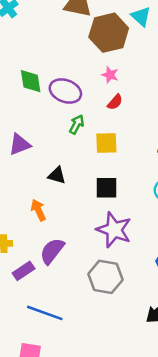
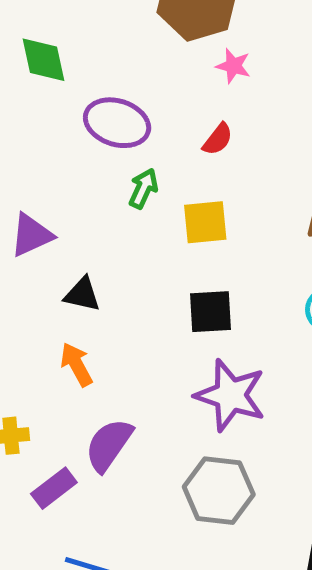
pink star: (110, 75) -> (233, 66), moved
green diamond: (31, 81) -> (43, 60), moved
black triangle: (57, 175) -> (82, 294), moved

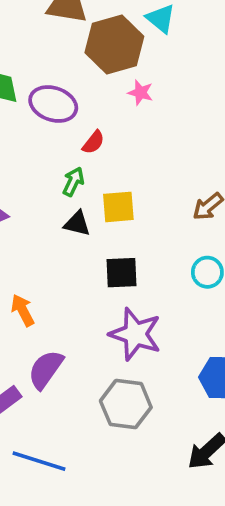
purple ellipse: (117, 123) -> (53, 104), moved
red semicircle: (218, 139) -> (93, 142), moved
black triangle: (82, 294) -> (77, 224), moved

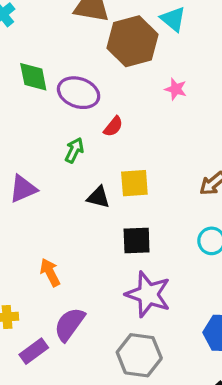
pink star: (140, 93) -> (176, 89), moved
green arrow: (73, 182) -> (74, 150), moved

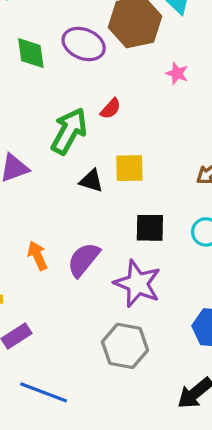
purple ellipse: (79, 93) -> (84, 44), moved
green arrow: (74, 150) -> (69, 131), size x1.8
black square: (137, 240) -> (150, 228), moved
purple semicircle: (69, 324) -> (84, 260), moved

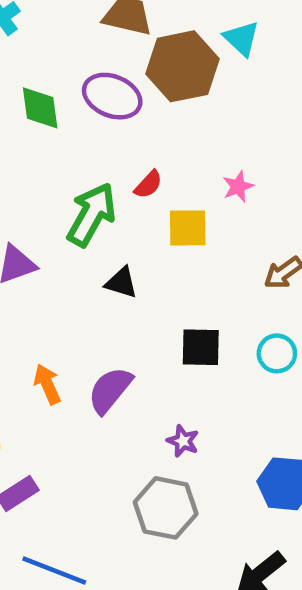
pink star: (177, 73) -> (238, 186), moved, turned 30
yellow square: (129, 168) -> (188, 228), moved
purple star: (137, 284) -> (183, 441), moved, size x0.5

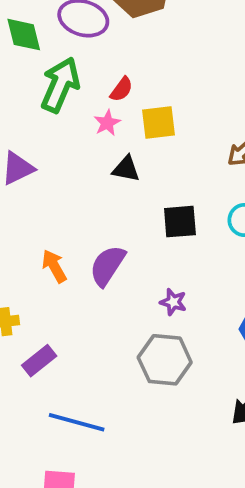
pink star: (238, 186) -> (107, 123), moved
green arrow: (92, 215) -> (60, 85), moved
black triangle: (121, 283) -> (126, 169), moved

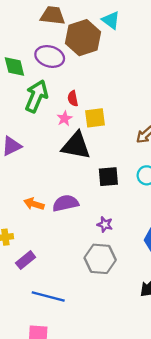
red semicircle: (122, 89) -> (73, 98), turned 133
black triangle: (126, 169) -> (76, 146), size x1.8
orange arrow: (54, 266) -> (34, 204), turned -42
purple semicircle: (107, 266) -> (66, 203), turned 45

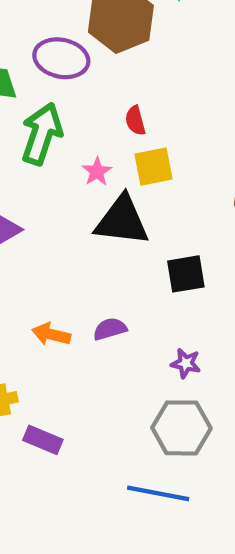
red semicircle: (73, 98) -> (135, 121), moved
purple semicircle: (66, 203) -> (110, 329), size x0.7
purple rectangle: (26, 260) -> (43, 440), turned 66
blue line: (48, 296) -> (158, 493), moved

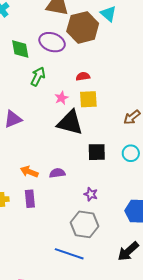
red semicircle: (135, 121) -> (83, 76), turned 88
green arrow: (42, 134) -> (38, 76), size x0.7
purple rectangle: (43, 440) -> (30, 199), moved, turned 54

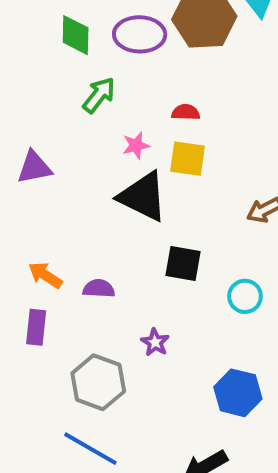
purple ellipse: (52, 42) -> (140, 34), turned -30
cyan circle: (131, 153) -> (245, 296), moved
gray hexagon: (84, 224) -> (98, 382), moved

